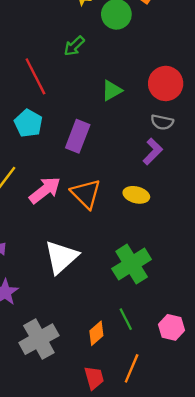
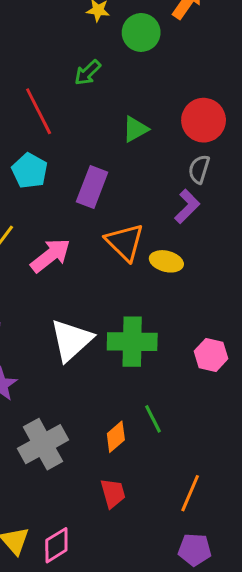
gray semicircle: (162, 122) -> (199, 169), turned 95
orange triangle: (86, 194) -> (125, 242), moved
green cross: (132, 264) -> (132, 342), moved, turned 33
pink hexagon: (171, 327) -> (211, 355), moved
orange line: (132, 368) -> (190, 493), moved

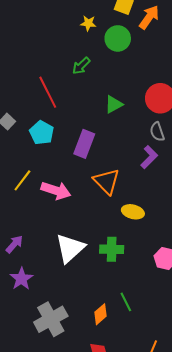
gray semicircle: (199, 169) -> (157, 132), turned -36
pink arrow: (50, 255) -> (56, 190), turned 56
yellow ellipse: (166, 261) -> (133, 212), moved
green cross: (132, 342) -> (112, 249), size x0.7

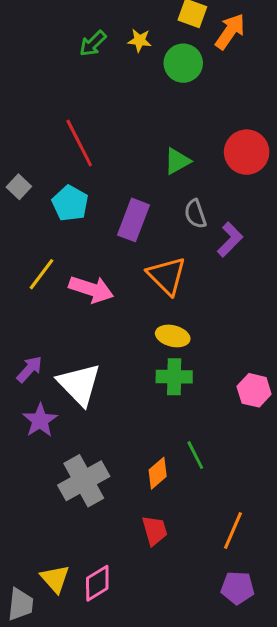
green arrow: (81, 66) -> (93, 44), moved
gray semicircle: (157, 132) -> (195, 214), moved
yellow ellipse: (133, 212) -> (173, 336), moved
white triangle: (70, 248) -> (79, 384), moved, turned -32

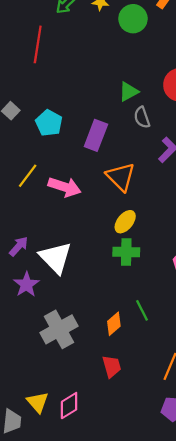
red line: (79, 143) -> (38, 44), moved, turned 36
gray semicircle: (195, 214) -> (142, 117), moved
yellow ellipse: (173, 336) -> (125, 222), turned -65

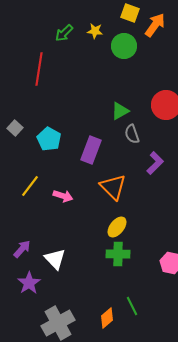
pink arrow: (65, 187) -> (63, 196), size x0.7
white triangle: (56, 258) -> (55, 259), size x0.7

